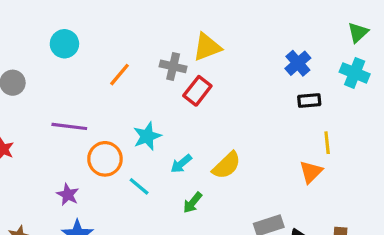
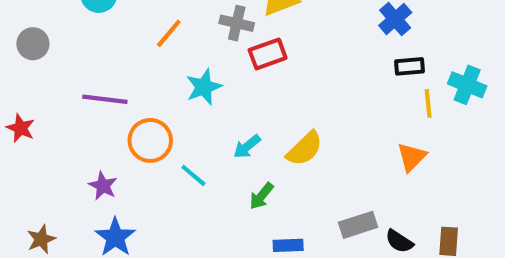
cyan cross: (355, 73) -> (467, 85), moved
red rectangle: (197, 91) -> (268, 54), turned 32
cyan star: (147, 136) -> (204, 87), moved
yellow line: (327, 143) -> (428, 103), moved

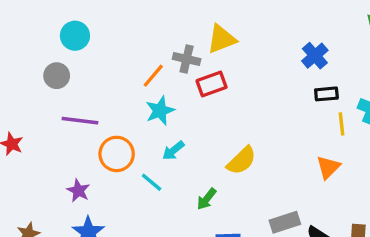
orange line: (169, 33) -> (153, 76), moved
gray circle: (33, 44) -> (57, 76), moved
cyan arrow: (247, 147) -> (173, 151), moved

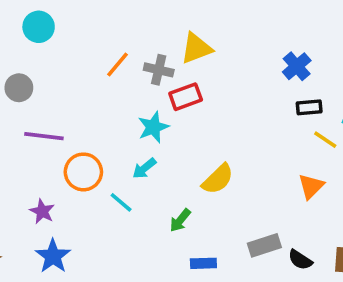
cyan circle: (75, 36) -> (39, 27), moved
orange line: (153, 76) -> (117, 64), moved
cyan star: (160, 111) -> (153, 127), moved
yellow line: (341, 124) -> (325, 140), turned -50

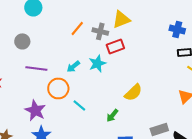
blue cross: (297, 66) -> (177, 29), turned -35
cyan arrow: (144, 168) -> (73, 66), moved
purple star: (42, 211) -> (35, 110), size x1.5

